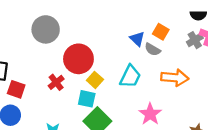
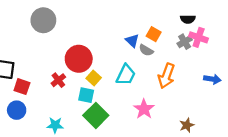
gray circle: (46, 29) -> (43, 20), moved
orange arrow: (175, 78) -> (166, 76), turned 105

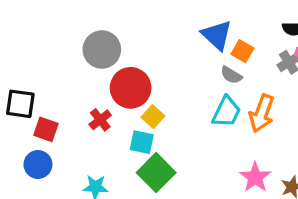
gray circle: (43, 20) -> (102, 49), moved
blue triangle: (132, 41) -> (217, 35), moved, size x1.5
cyan trapezoid: (126, 75) -> (226, 112), moved
pink star: (144, 109) -> (255, 177), moved

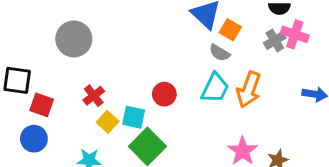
gray circle: (102, 49) -> (74, 39), moved
red circle: (131, 88) -> (164, 94), moved, size x0.6
yellow square: (153, 117) -> (108, 122), moved

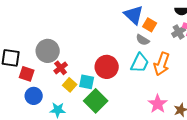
gray circle: (74, 39) -> (48, 51), moved
red circle: (164, 94) -> (107, 67), size x1.5
blue circle: (34, 139) -> (34, 96), moved

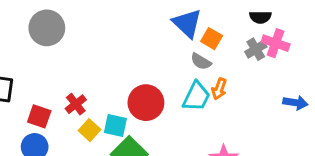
gray circle: (48, 51) -> (47, 28), moved
orange arrow: (162, 64) -> (219, 89), moved, size x0.6
red square: (27, 74) -> (39, 116), moved

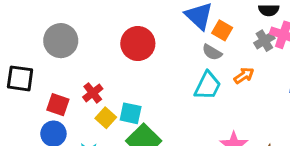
gray circle: (47, 28) -> (61, 41), moved
orange arrow: (219, 89) -> (244, 76), moved, turned -144
red circle: (146, 103) -> (138, 44), moved

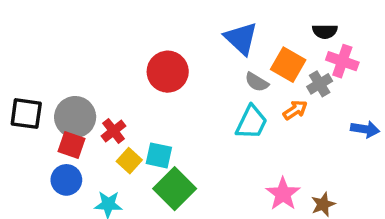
orange square: (222, 30) -> (288, 65), moved, size x1.4
gray circle: (61, 41) -> (75, 117), moved
gray cross: (264, 41) -> (320, 84), moved

